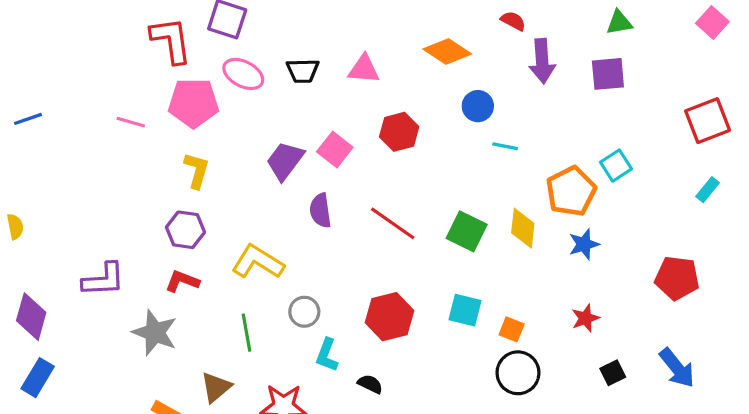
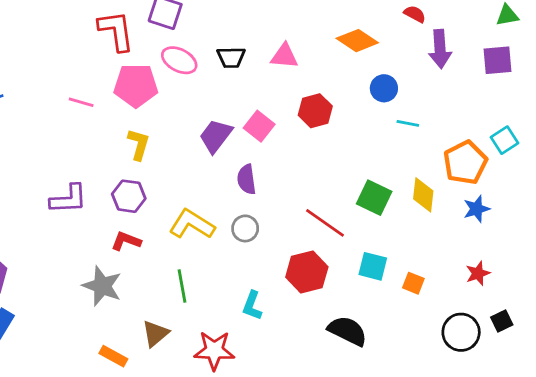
red line: (393, 223) -> (325, 223), moved
purple L-shape: (104, 280) -> (68, 199), moved
gray circle: (304, 312) -> (245, 228), moved
black circle: (518, 373) -> (461, 332), moved
black semicircle: (370, 384) -> (347, 331), moved, size x1.8

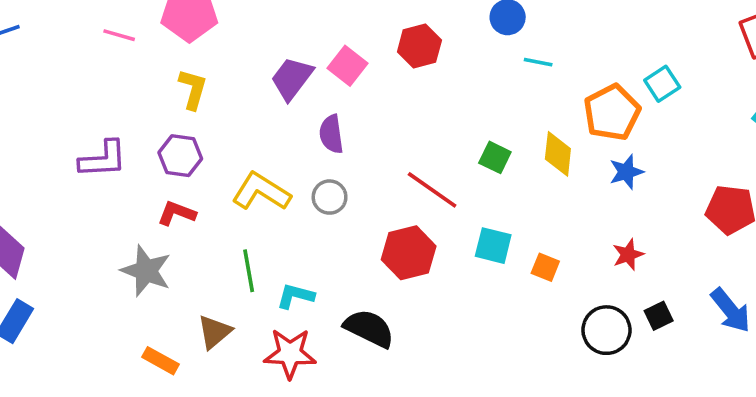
green square: (374, 198) -> (495, 157), size x0.7
cyan L-shape: (252, 306) -> (295, 296), moved, turned 84
black semicircle: (347, 331) -> (369, 328), moved

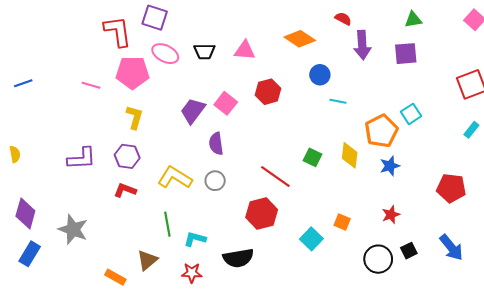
cyan square: (493, 246) -> (311, 239), moved, turned 30
gray star: (146, 271) -> (73, 229), moved
black semicircle: (369, 328) -> (238, 258), turned 144
red star: (290, 353) -> (192, 273), size x0.7

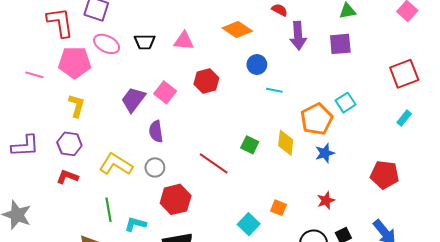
red hexagon: (262, 214) -> (176, 199), moved

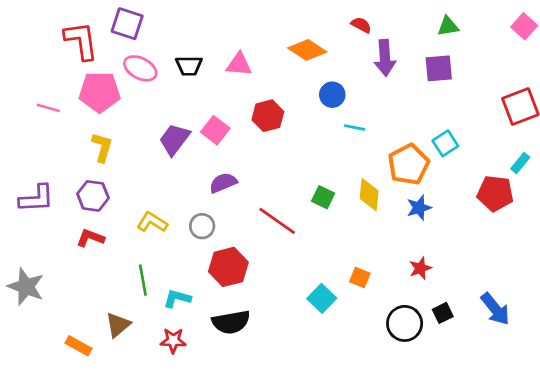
purple semicircle: (156, 131) -> (223, 183), moved, turned 75
yellow L-shape: (116, 164) -> (152, 222), size x0.7
red pentagon: (385, 175) -> (495, 193), moved

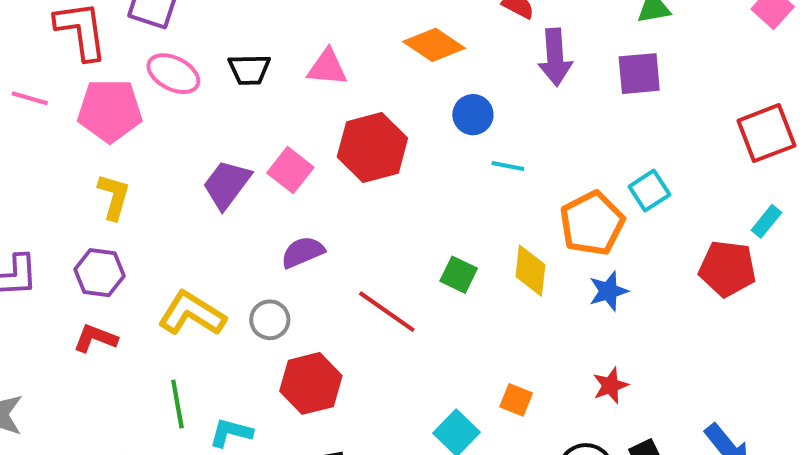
pink line: (48, 108) -> (30, 98), moved
red hexagon: (268, 116) -> (372, 147), size x1.4
yellow L-shape: (152, 222) -> (192, 314), size x1.4

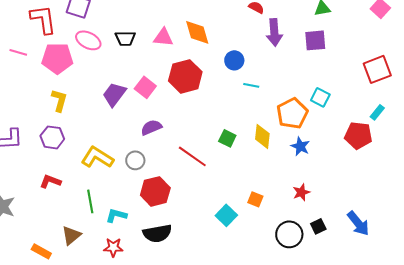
orange diamond: (434, 45) -> (197, 32), moved, turned 40
cyan square: (649, 191) -> (320, 97), turned -30
blue star: (608, 291) -> (300, 146), turned -30
red L-shape: (95, 338) -> (50, 181), moved

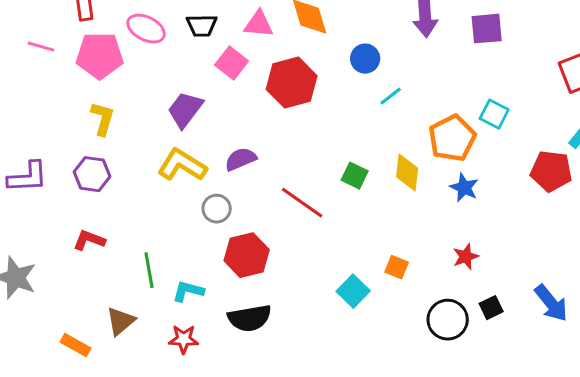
cyan line: (251, 85) -> (391, 96), turned -49
pink square: (145, 87) -> (232, 63), moved
yellow L-shape: (97, 157) -> (182, 165), moved

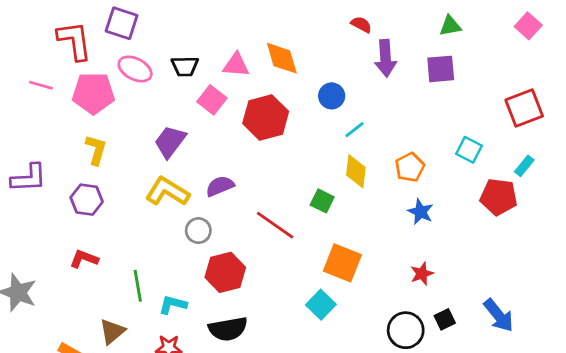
cyan square: (494, 114) -> (469, 150), moved
orange pentagon: (452, 138) -> (410, 167), size x0.7
yellow diamond: (407, 173) -> (356, 171), moved
purple L-shape: (28, 177) -> (29, 178), moved
orange square: (397, 267) -> (342, 263), moved, size x1.8

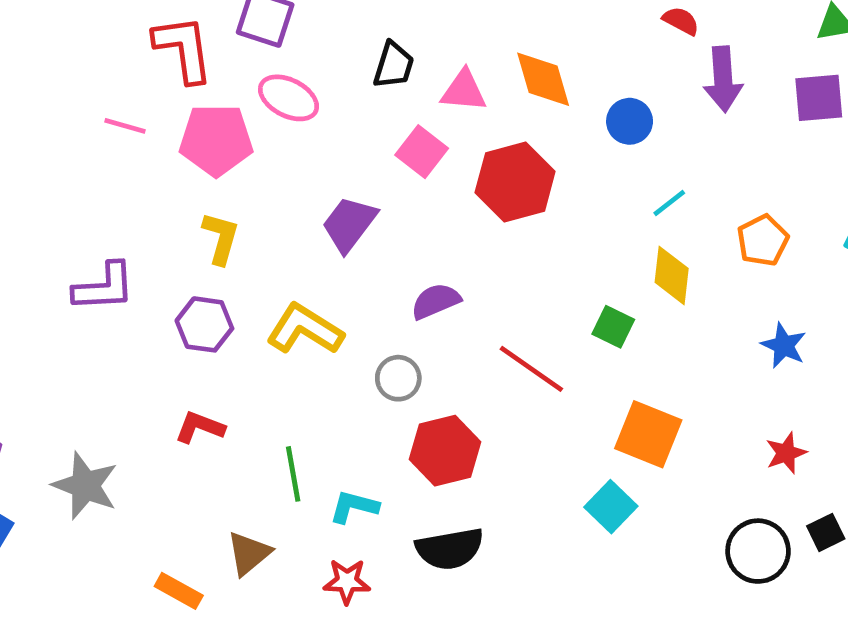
black trapezoid: (185, 66) -> (394, 65), moved, turned -72
blue circle: (332, 96) -> (630, 121), moved
orange pentagon: (410, 167) -> (763, 240), moved
yellow L-shape: (167, 192) -> (305, 329), moved

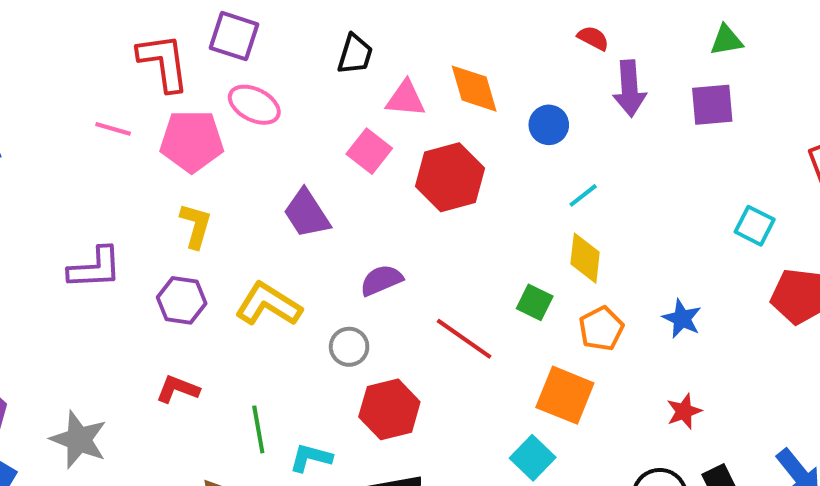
black trapezoid: (394, 65) -> (355, 54), moved
purple trapezoid: (349, 224) -> (307, 214), turned -70
orange pentagon: (763, 240) -> (601, 329), moved

